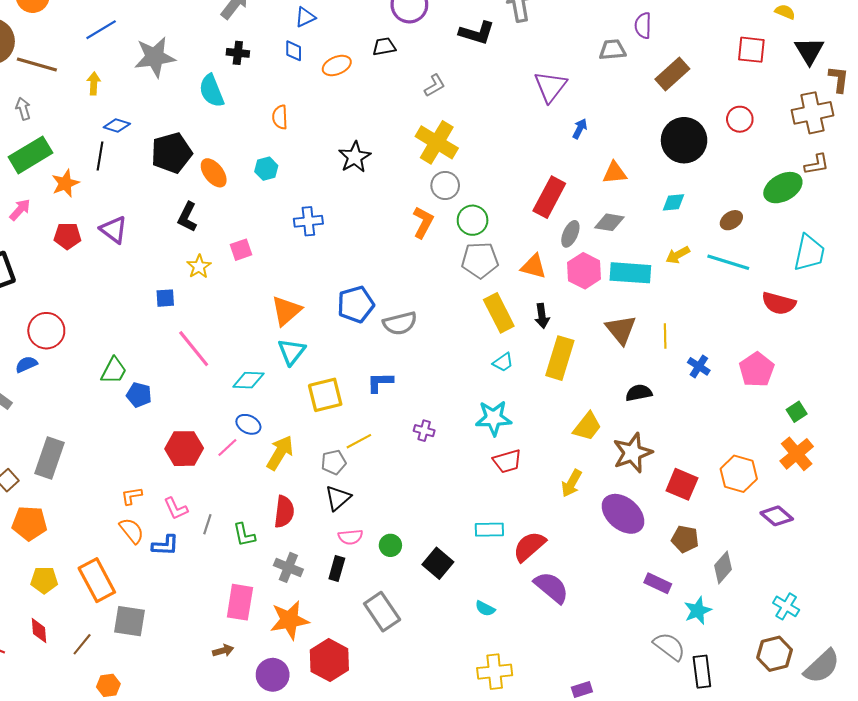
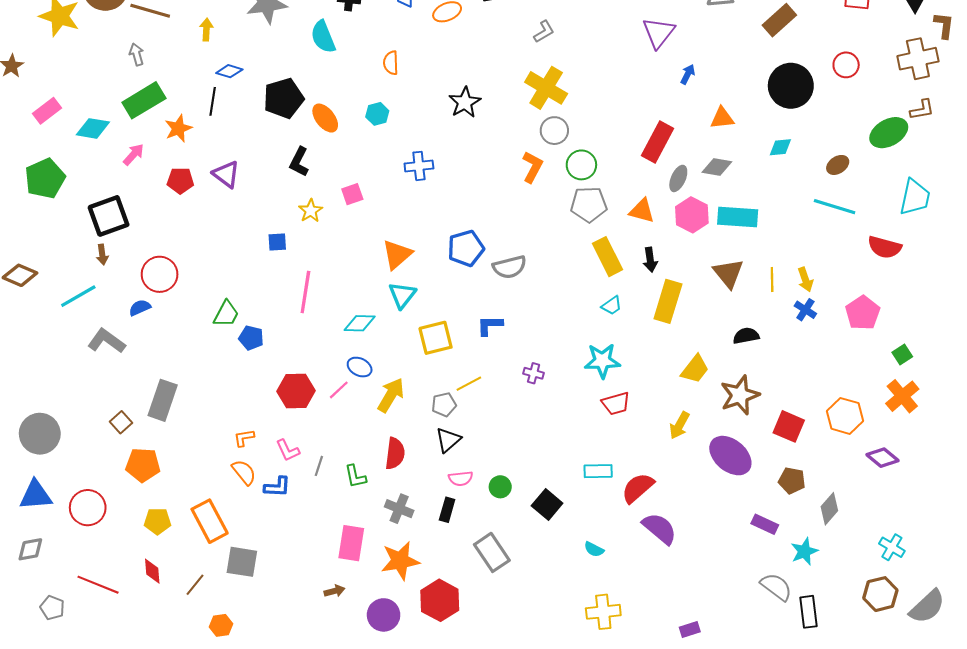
yellow arrow: (678, 255) -> (805, 280), moved, turned -80
pink line: (194, 349) -> (305, 292), turned 48

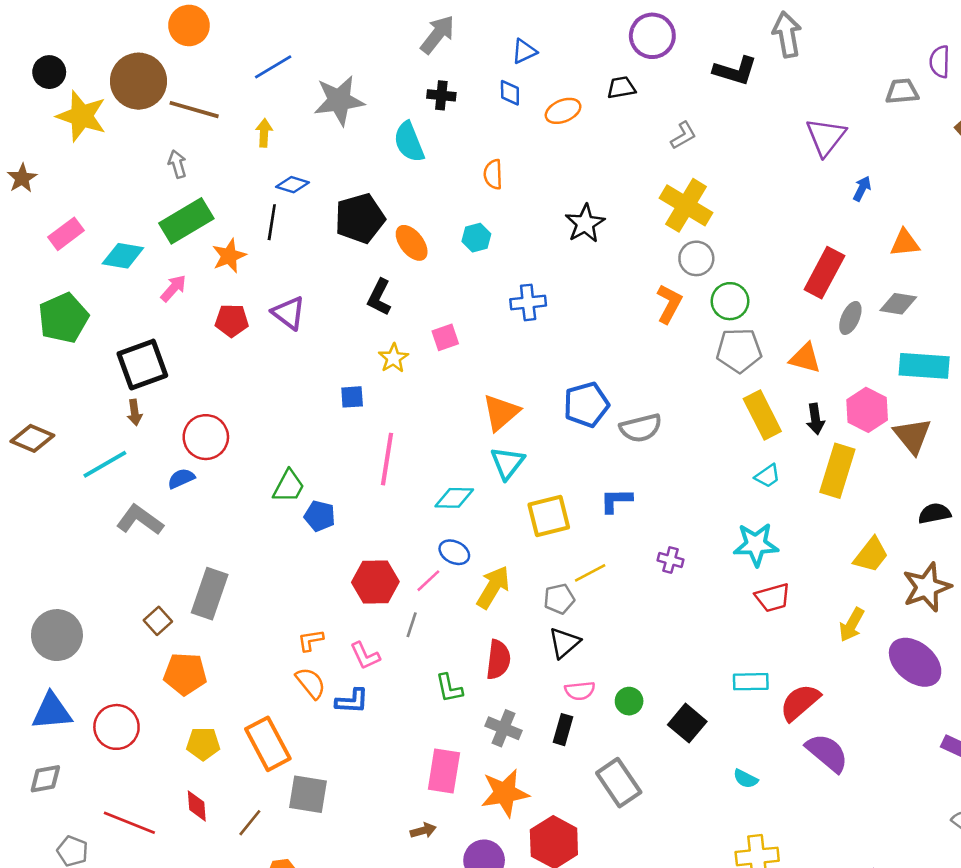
pink hexagon: (692, 215) -> (867, 410), moved
gray line: (319, 466) -> (412, 625), moved

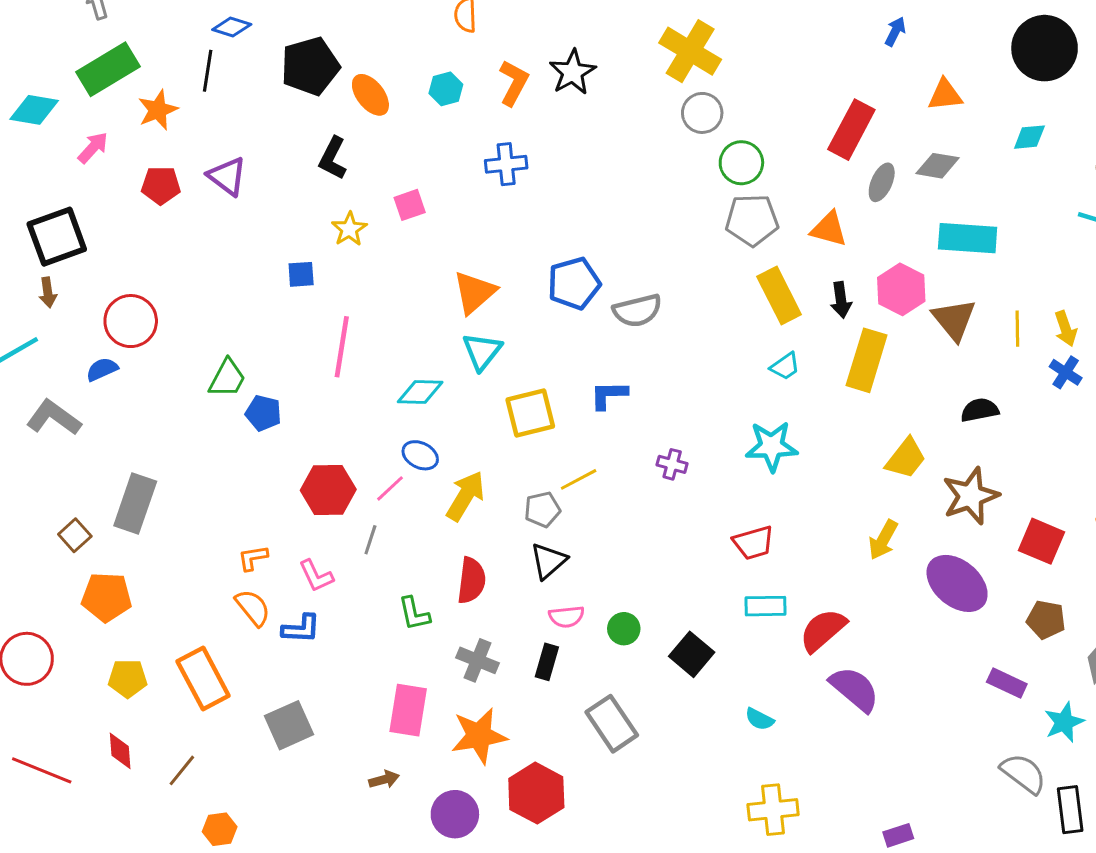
orange L-shape: (669, 304) -> (514, 83), moved
red trapezoid: (773, 598) -> (753, 543), moved
gray square: (308, 794) -> (289, 725), moved, turned -33

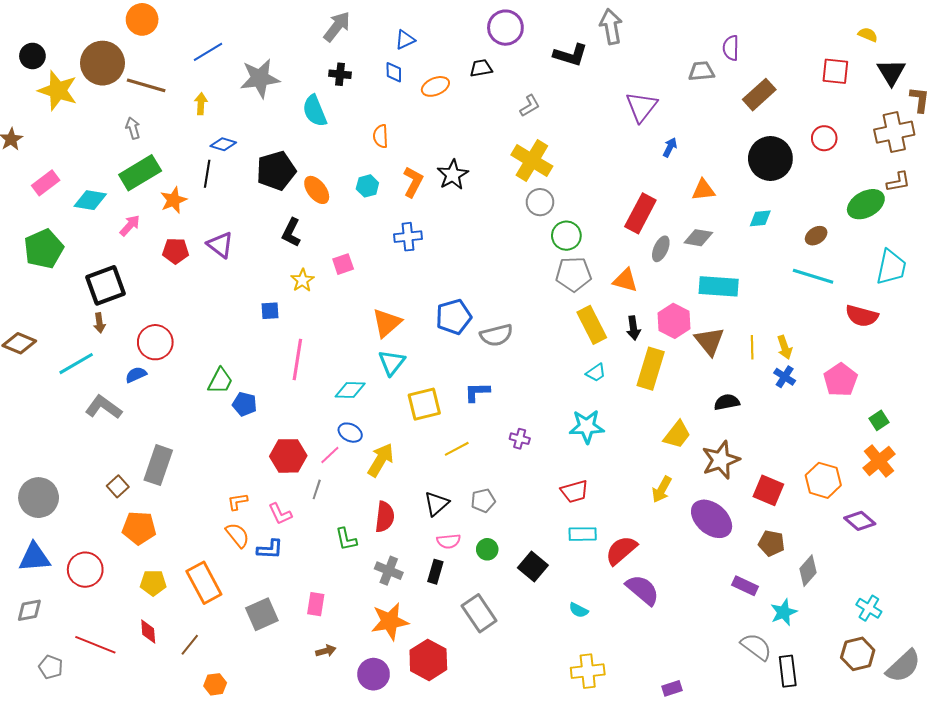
gray pentagon: (542, 510) -> (483, 501), moved
pink rectangle: (408, 710) -> (316, 604), moved, size x0.7

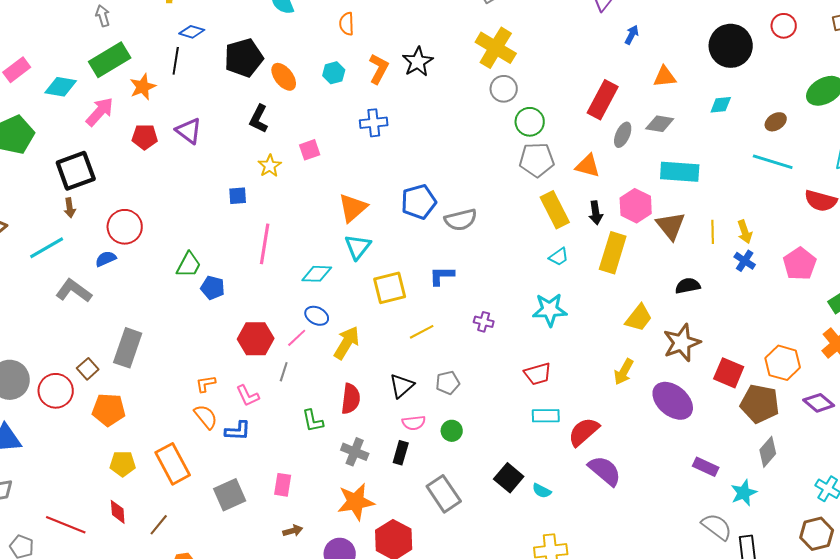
pink arrow: (130, 225) -> (100, 112), size x1.4
brown pentagon: (771, 543) -> (760, 404), moved, size x1.5
black square: (533, 567) -> (509, 478), moved
red circle: (85, 570) -> (56, 391), moved

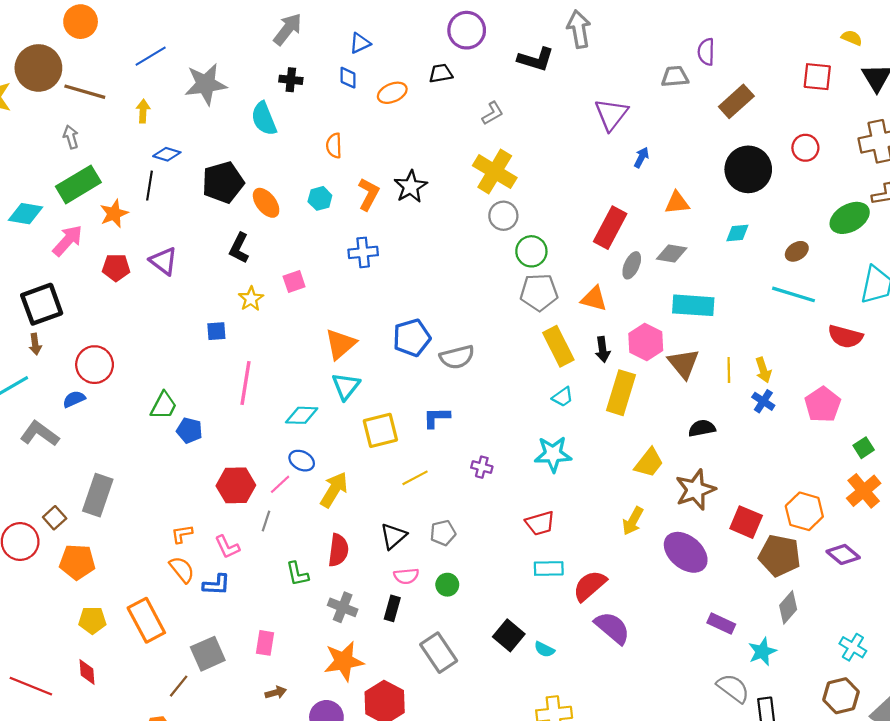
brown line: (159, 525) -> (179, 686), moved

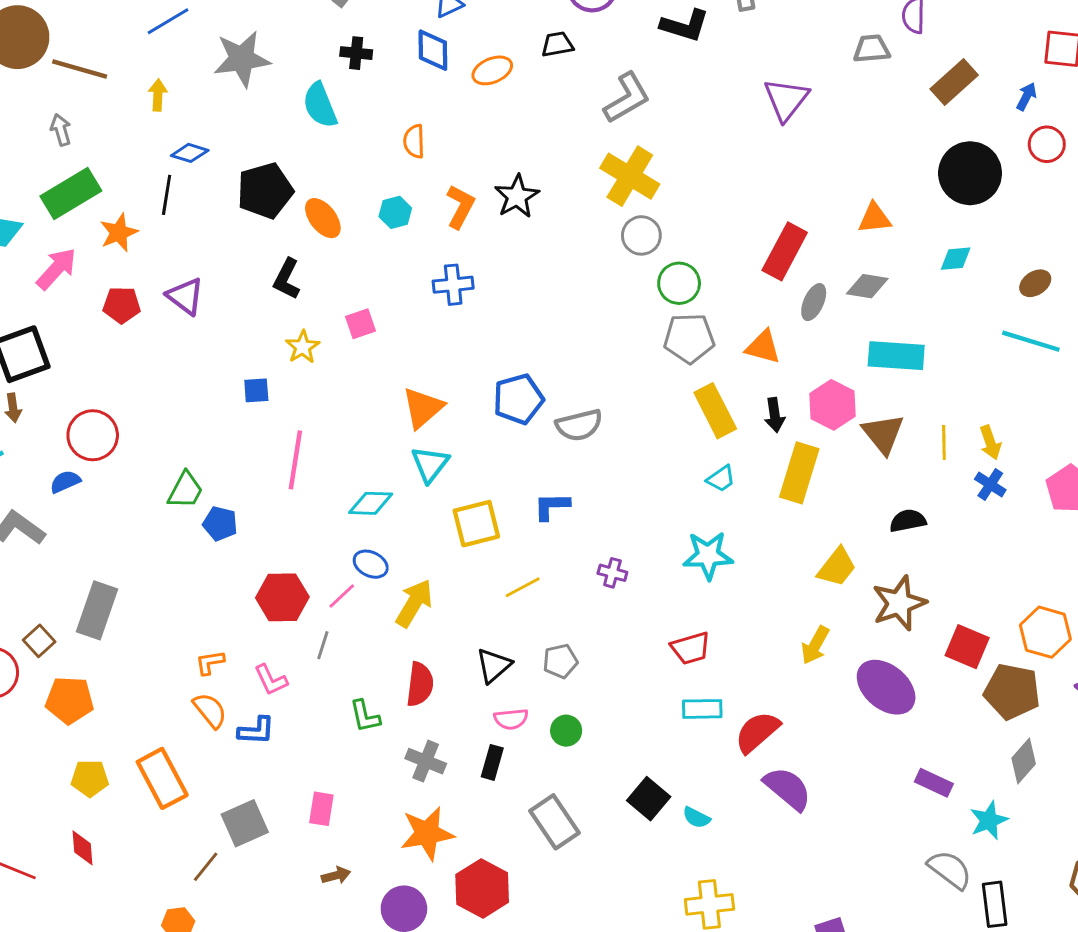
blue diamond: (348, 78) -> (433, 50), size x1.4
gray L-shape: (493, 113) -> (627, 98), size x1.6
blue arrow: (641, 157) -> (1027, 96), moved

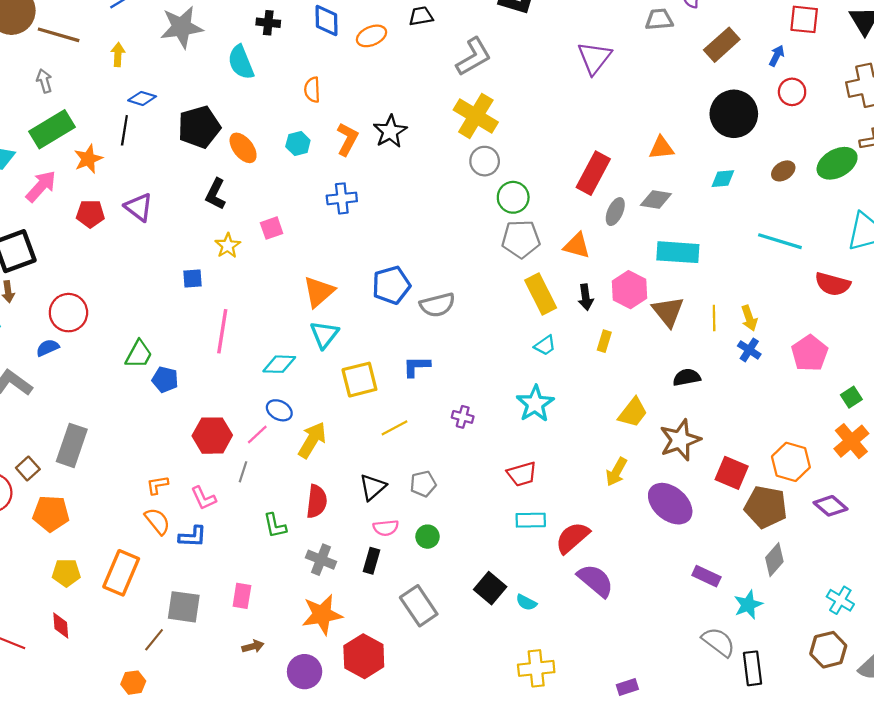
brown ellipse: (1035, 283) -> (783, 171), moved
yellow rectangle: (799, 473) -> (604, 341), size x0.5
cyan star: (708, 555) -> (535, 404), turned -30
orange rectangle: (162, 778) -> (121, 573), turned 51
gray square: (245, 823) -> (184, 607), turned 32

